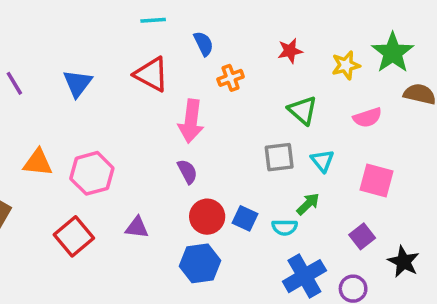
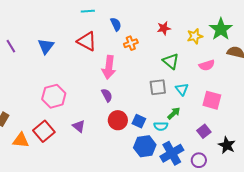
orange triangle: (38, 163) -> (21, 140), moved
purple triangle: (137, 227) -> (79, 126), turned 32
blue hexagon: (200, 263) -> (145, 146), moved

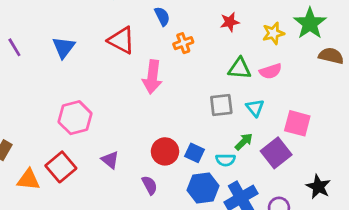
green triangle: (171, 61) -> (240, 68), turned -36
pink semicircle: (207, 65) -> (271, 71), moved
purple semicircle: (107, 95) -> (150, 185), moved
purple square: (204, 131) -> (276, 153), moved, size x1.5

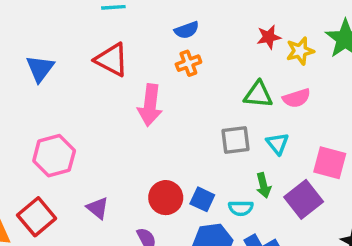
blue semicircle: (162, 16) -> (187, 30), moved, turned 96
red star: (230, 22) -> (269, 37), moved
green arrow: (244, 142) -> (263, 185), turned 120

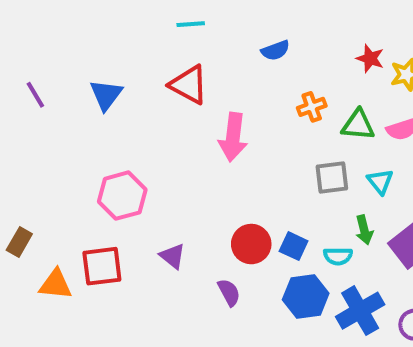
red star: (269, 37) -> (370, 58), turned 30
orange cross: (188, 63) -> (312, 107), moved
red square: (37, 217) -> (102, 266), turned 33

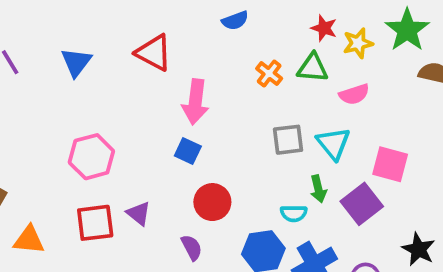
orange cross: (312, 107) -> (269, 73), turned -32
green triangle: (358, 125) -> (313, 68), moved
cyan triangle: (380, 182) -> (333, 143), size x1.4
blue square: (294, 246) -> (188, 151), moved
red square: (102, 266) -> (95, 223), moved

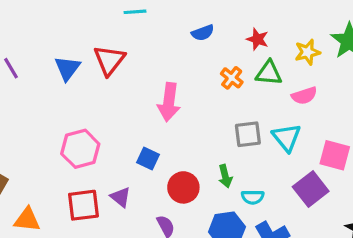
red star: (324, 28) -> (258, 39), moved
red triangle: (154, 53) -> (109, 60), moved, turned 40
blue square: (188, 151) -> (148, 158), moved
green arrow: (318, 189) -> (225, 176), moved

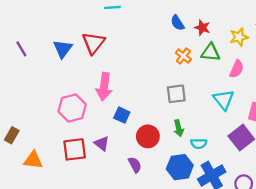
blue semicircle: (203, 33) -> (177, 23), moved, turned 77
pink semicircle: (304, 96) -> (237, 69), turned -48
pink arrow: (169, 102) -> (104, 87), moved
gray square: (248, 134) -> (176, 94), moved

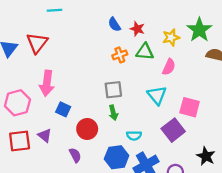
orange cross: (183, 56) -> (120, 55), turned 32
green arrow: (179, 128) -> (113, 113), moved

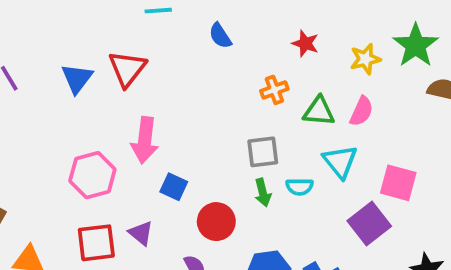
blue semicircle: (114, 24) -> (220, 36), moved
green triangle: (145, 52) -> (319, 111), moved
cyan semicircle: (134, 136) -> (300, 187), moved

